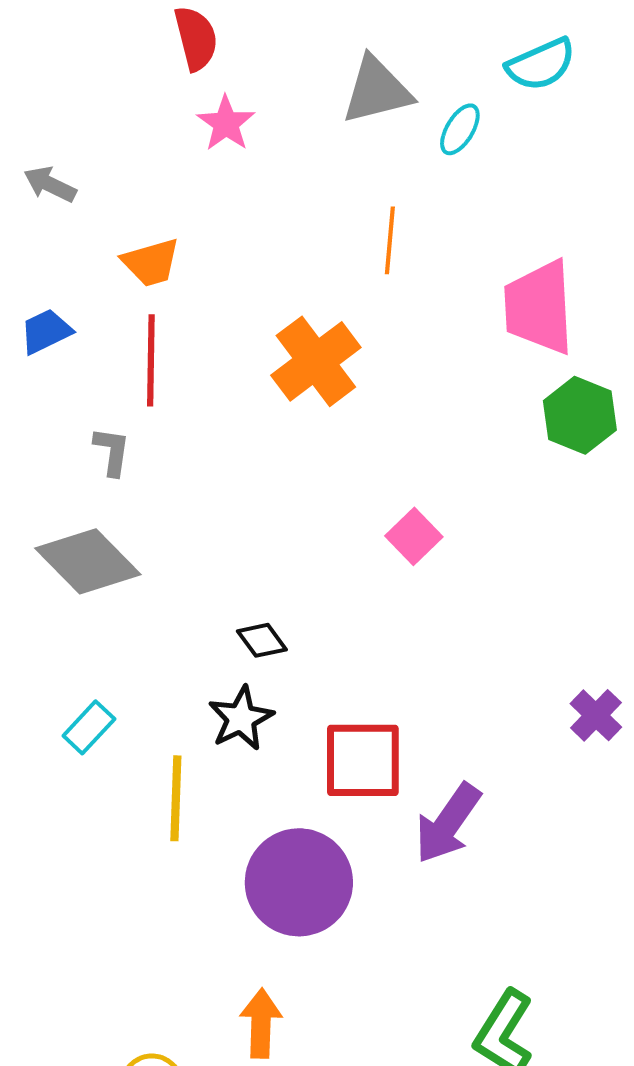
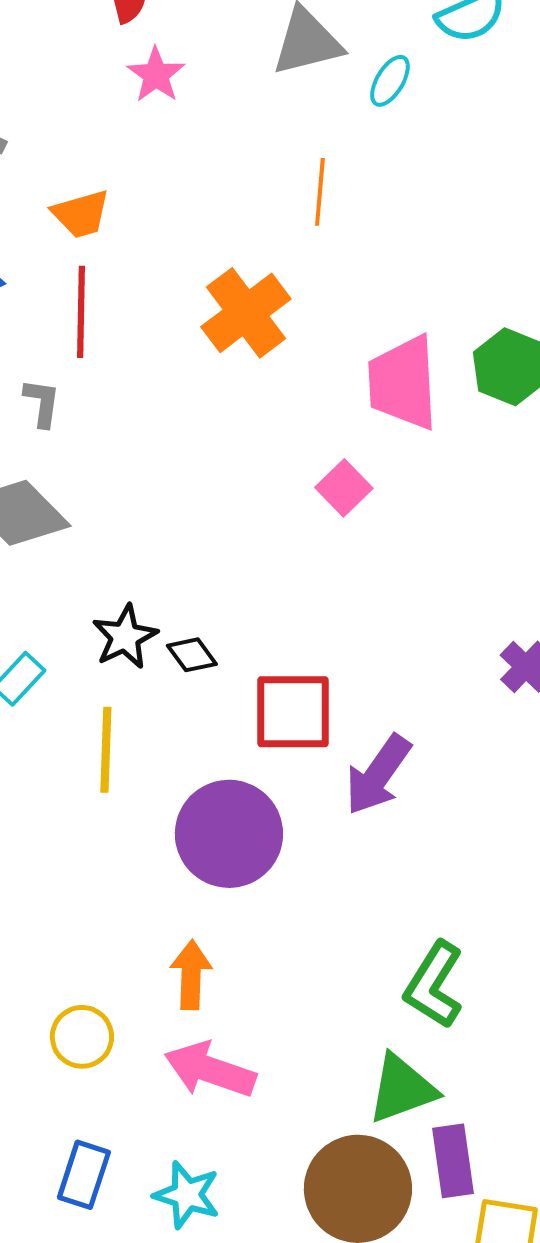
pink trapezoid: (539, 307) -> (403, 383), moved
black diamond: (262, 640) -> (192, 655), moved
black star: (241, 718) -> (125, 637), moved

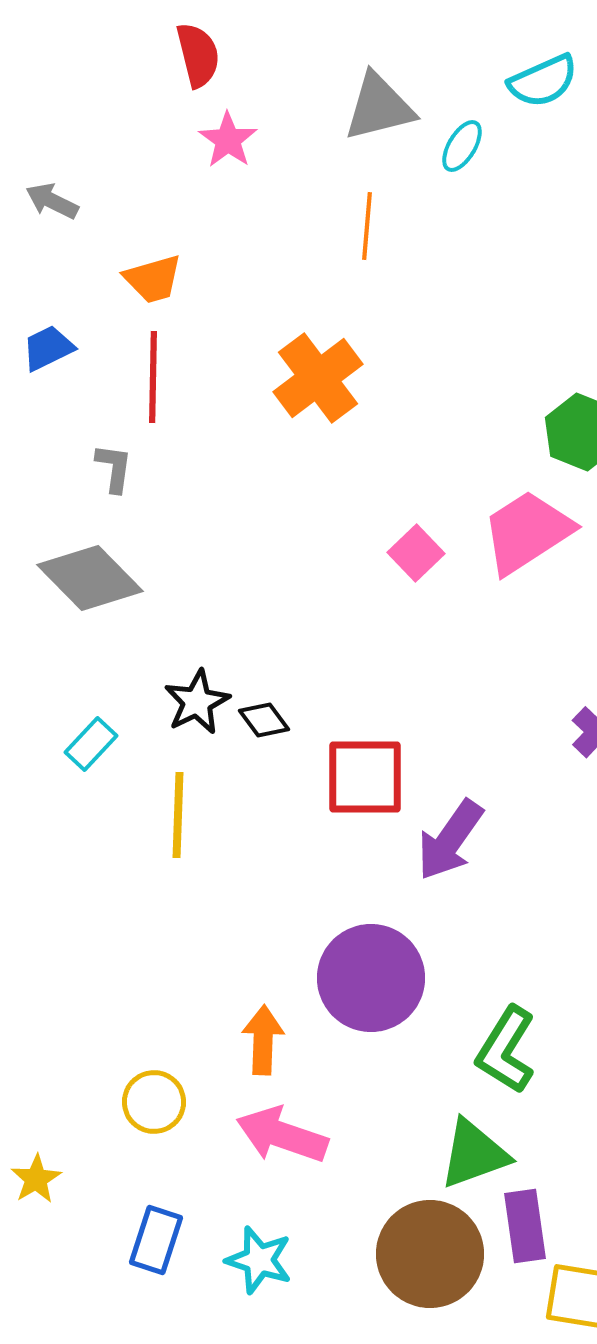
orange line: (320, 192) -> (367, 226), moved
pink trapezoid: (403, 383) -> (527, 532), moved, turned 60
purple circle: (229, 834) -> (371, 978), moved

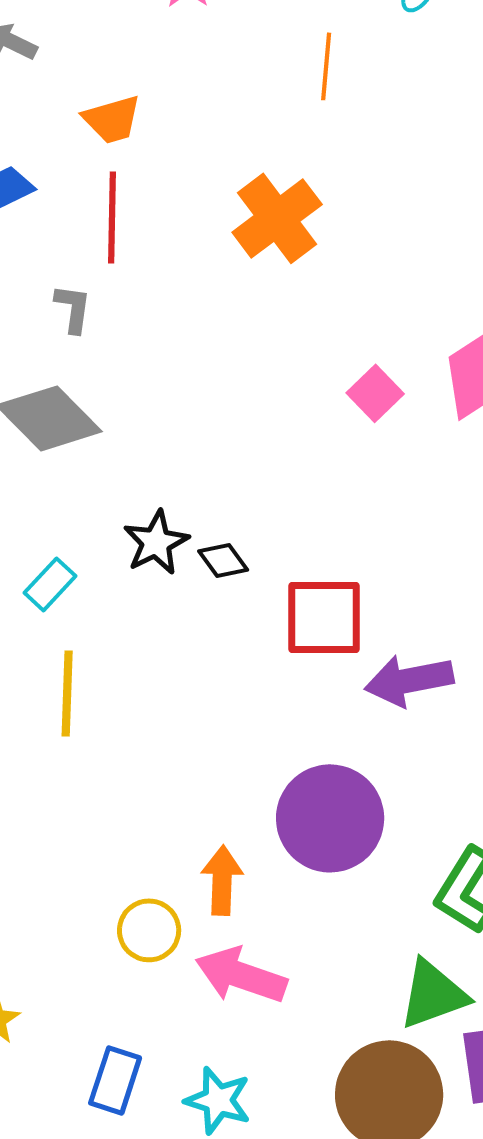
yellow line: (178, 815) -> (67, 693), moved
purple arrow: (450, 840) -> (409, 680), turned 44
yellow circle: (154, 1102) -> (149, 930), moved

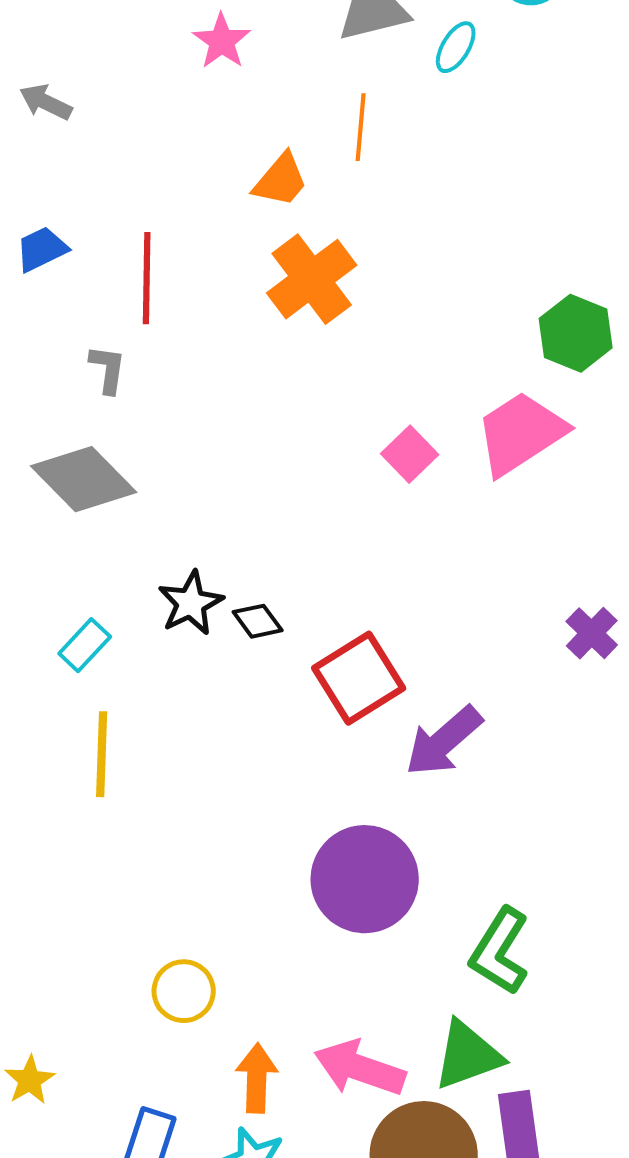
orange trapezoid: (112, 119) -> (281, 180), moved, turned -34
red square: (324, 617) -> (359, 678), turned -32
purple arrow: (409, 680) -> (444, 741), turned -30
orange arrow: (222, 880) -> (257, 1078), moved
pink arrow: (241, 975) -> (360, 1068), moved

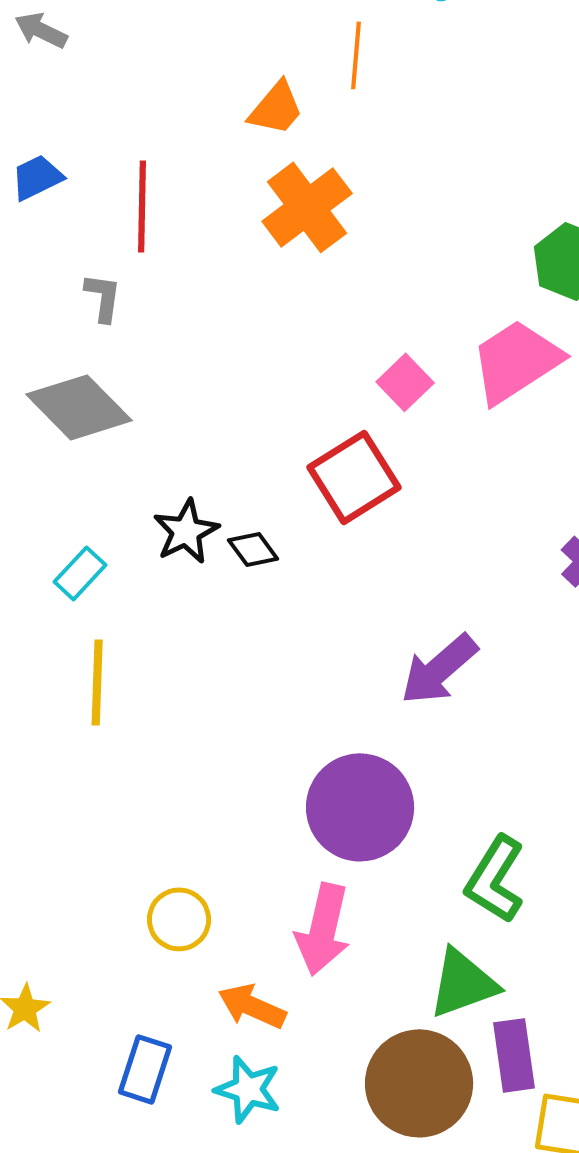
red square: (359, 678) -> (354, 477), moved
pink arrow: (360, 1068) -> (323, 929), moved, turned -96
orange arrow: (257, 1078) -> (252, 1006), turned -68

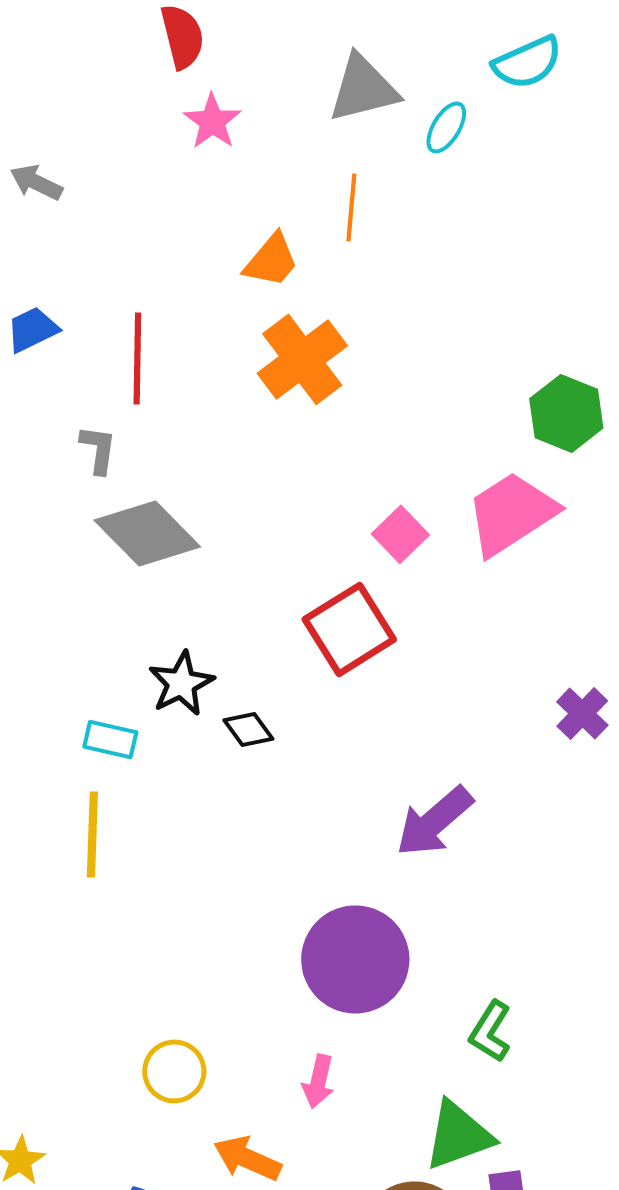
gray diamond: (79, 407) -> (147, 533), moved
black diamond: (253, 549) -> (248, 729), moved
cyan rectangle: (80, 573) -> (110, 739), moved, turned 60
green L-shape: (495, 879) -> (490, 1031), size x0.7
pink arrow: (323, 929) -> (318, 1081), size x0.6

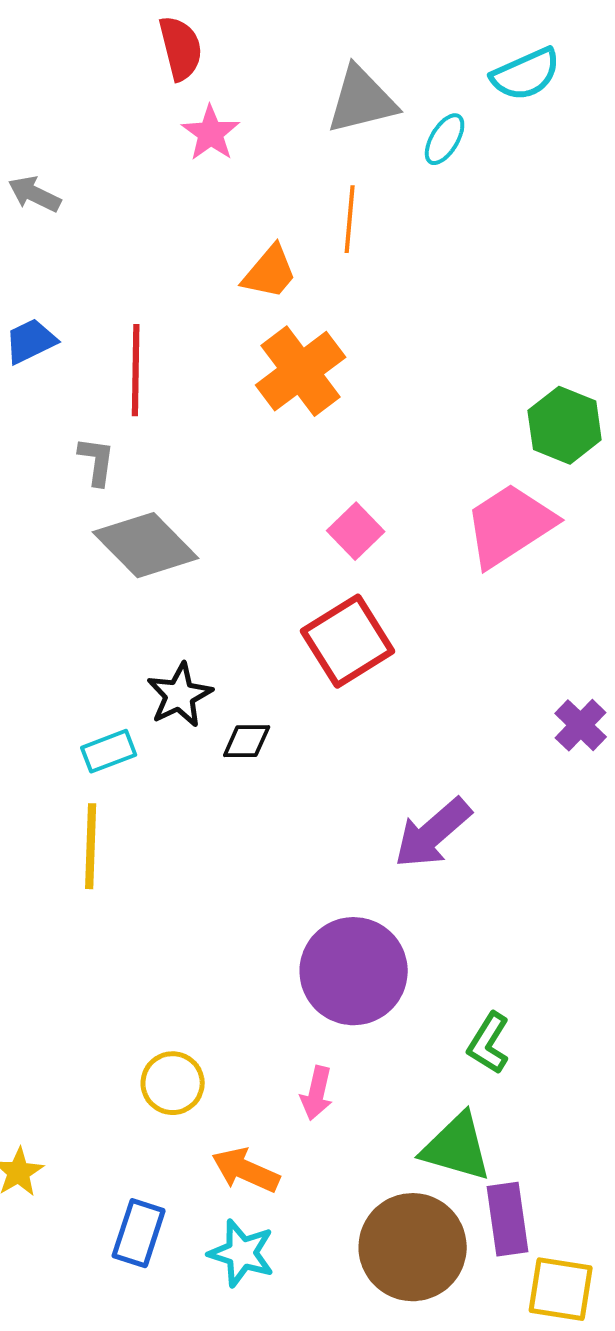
pink square: (400, 534) -> (356, 531), moved
black diamond: (248, 729) -> (247, 741), turned -54
cyan rectangle: (110, 739) -> (109, 751), turned -34
green triangle: (458, 1135) -> (457, 1147), turned 36

